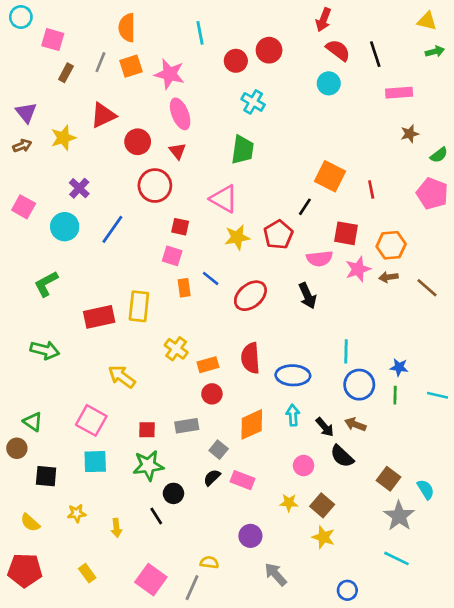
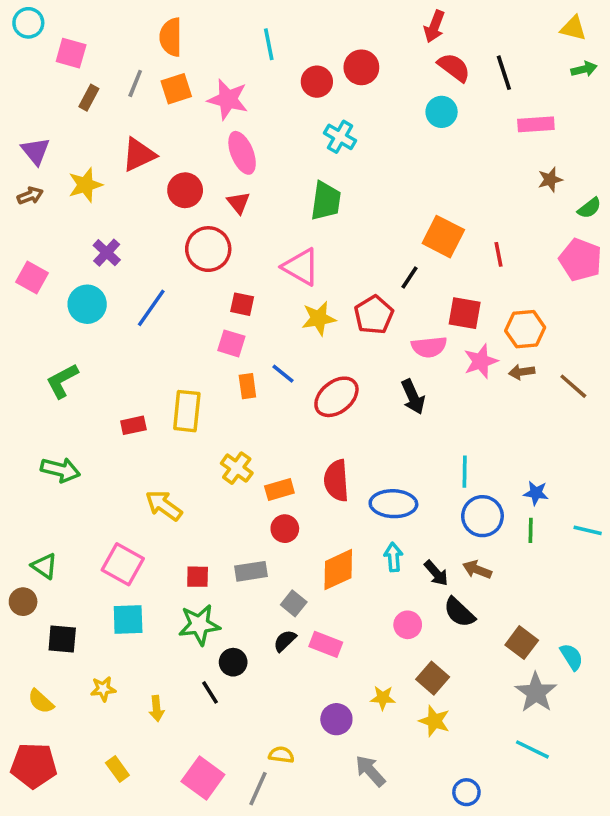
red rectangle: (99, 317) -> (133, 425), size x0.6
yellow star: (289, 503) -> (383, 698), moved

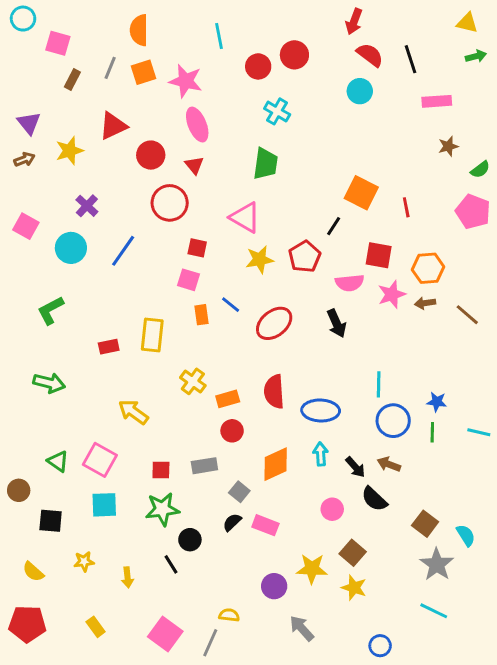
green triangle: (44, 566) -> (58, 461), moved
yellow star: (383, 698) -> (312, 569), size x1.5

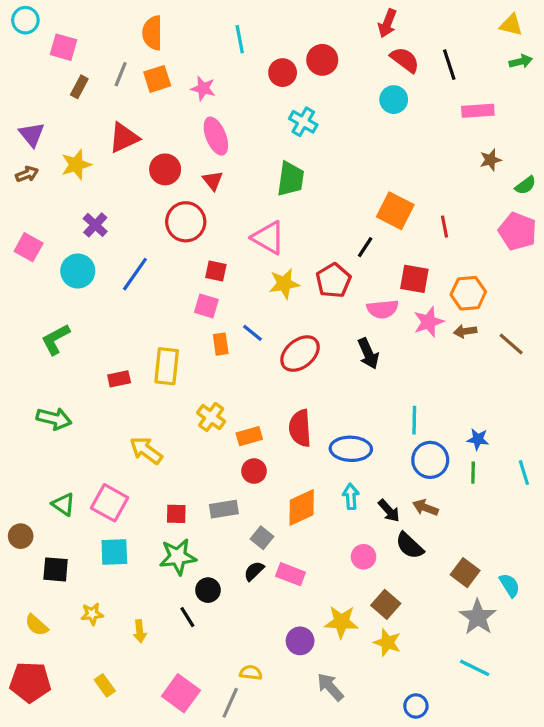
pink star: (186, 81) -> (203, 88), size x0.7
cyan line: (479, 432) -> (524, 473), turned 60

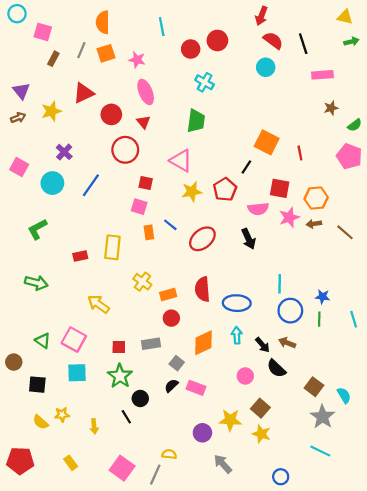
green star: (178, 557) -> (120, 376), turned -30
yellow semicircle: (37, 625) -> (41, 422), moved

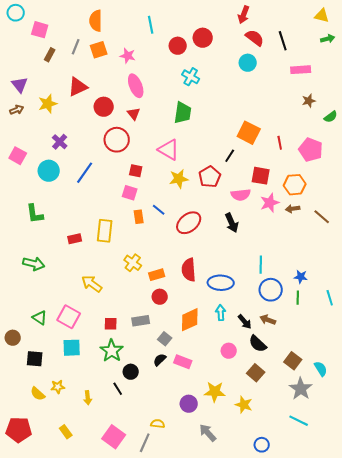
pink pentagon: (349, 156) -> (311, 150), moved
green L-shape: (37, 229) -> (35, 214), turned -70
brown square: (260, 408) -> (256, 373), moved

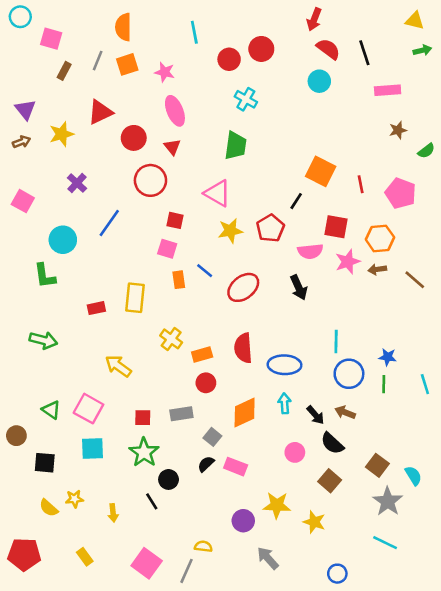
cyan circle: (49, 171) -> (63, 240), moved

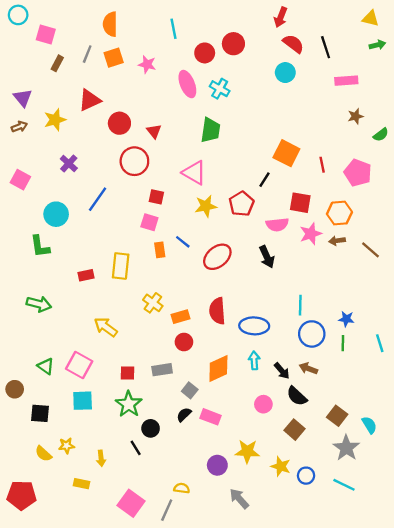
pink ellipse: (175, 111) -> (187, 84), moved
yellow rectangle: (85, 557) -> (81, 484), moved, turned -42
blue circle: (337, 574) -> (306, 476), moved

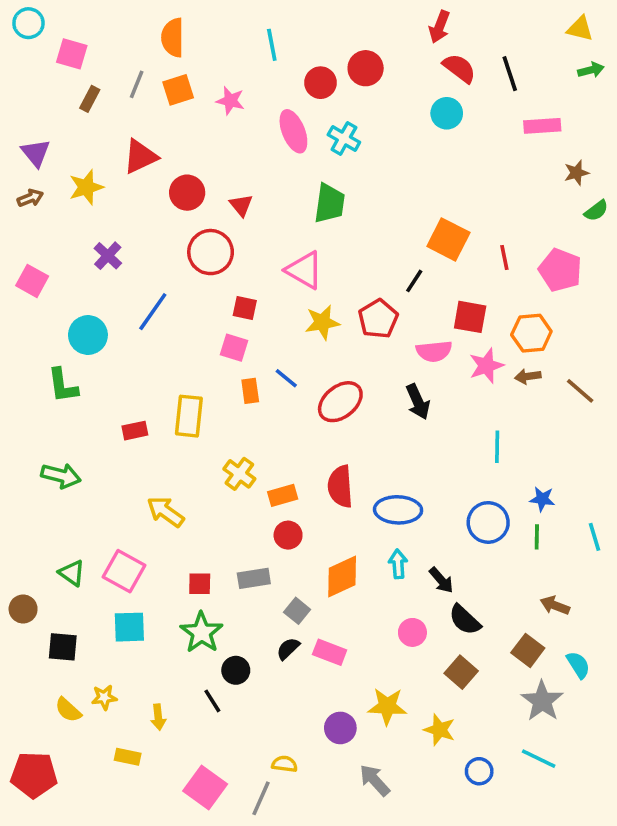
brown star: (356, 116) -> (576, 173), moved
cyan line: (300, 305) -> (497, 447), moved
brown arrow: (308, 368) -> (555, 605), moved
blue circle: (306, 476) -> (479, 771), moved

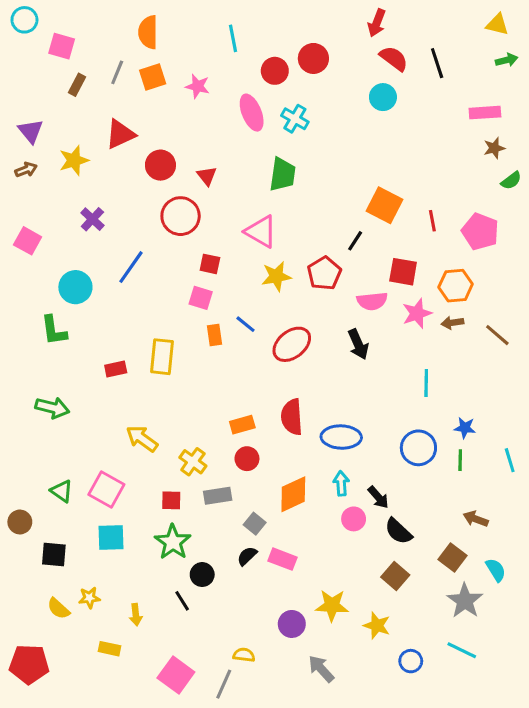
pink rectangle: (542, 126) -> (485, 113), moved
yellow cross: (239, 474) -> (193, 462), moved
pink circle: (412, 632) -> (354, 519), moved

